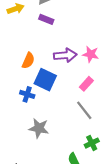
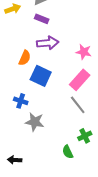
purple arrow: (65, 55) -> (48, 43), moved
pink rectangle: (86, 84) -> (80, 80), size x1.5
blue cross: (27, 94) -> (21, 101), moved

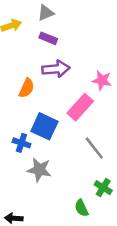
blue square: (41, 76) -> (44, 126), moved
pink rectangle: (80, 80) -> (80, 107), moved
green cross: (85, 136) -> (103, 188), turned -32

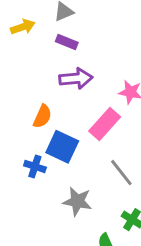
orange semicircle: (27, 88) -> (42, 116), moved
gray star: (39, 170) -> (77, 201), moved

